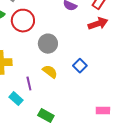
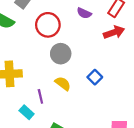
red circle: (23, 21) -> (48, 25), moved

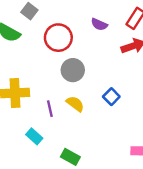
purple line: (40, 96) -> (50, 109), moved

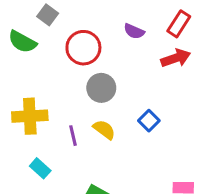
cyan rectangle: (34, 136) -> (40, 168), moved

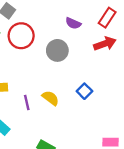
red circle: (83, 48) -> (21, 36), moved
gray circle: (101, 88) -> (57, 50), moved

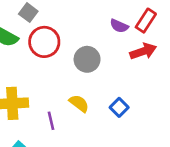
purple semicircle: (73, 23) -> (119, 26), moved
yellow semicircle: (51, 98) -> (79, 103), moved

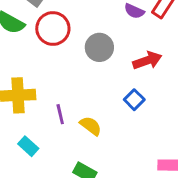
red arrow: (143, 51) -> (147, 60), moved
yellow semicircle: (79, 103) -> (91, 126), moved

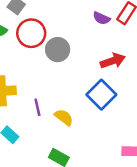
gray circle: (99, 47) -> (58, 50), moved
blue square: (134, 100) -> (101, 95), size x1.6

